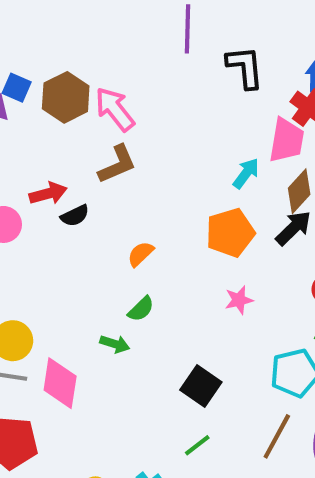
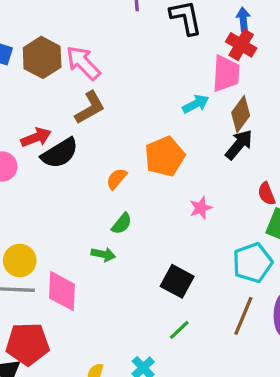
cyan arrow: (246, 173) -> (196, 104), turned 32
black semicircle: (75, 216) -> (60, 153), size x1.6
orange pentagon: (230, 233) -> (165, 156), moved

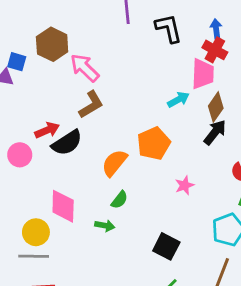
brown hexagon: (42, 57) -> (52, 44), moved
orange semicircle: (117, 179) -> (114, 163), size x1.5
pink diamond: (62, 291) -> (63, 206), moved

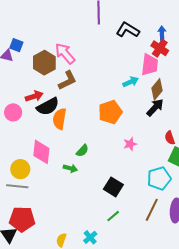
black L-shape: (169, 28) -> (128, 30), turned -50
brown hexagon: (52, 44) -> (44, 63), moved
orange semicircle: (114, 163) -> (60, 119), moved, turned -35

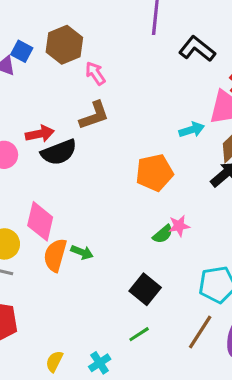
pink arrow: (65, 53) -> (95, 73), size x0.7
brown hexagon: (44, 63) -> (64, 45), moved
orange semicircle: (60, 119) -> (55, 255), moved
green semicircle: (82, 151) -> (163, 234), moved

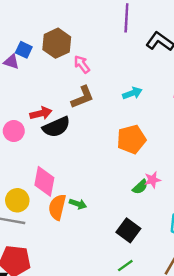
cyan arrow: (192, 130) -> (132, 93), moved

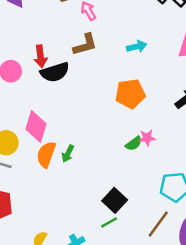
red arrow: (41, 113) -> (41, 56), turned 90
green arrow: (78, 204) -> (68, 154), turned 91
black square: (128, 230) -> (115, 200), moved

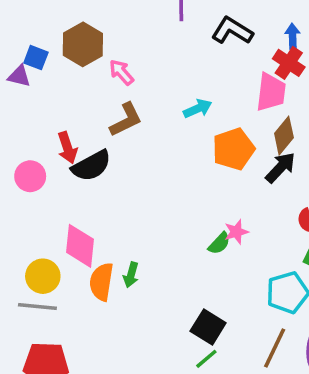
orange pentagon: (130, 94) -> (233, 149), moved

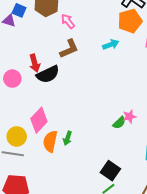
orange pentagon: (233, 149) -> (130, 21), moved
pink diamond: (80, 246) -> (39, 120), turned 35

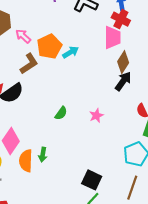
orange pentagon: (130, 21) -> (49, 46), moved
pink star: (129, 117) -> (96, 116), moved
green semicircle: (119, 123) -> (61, 113), moved

